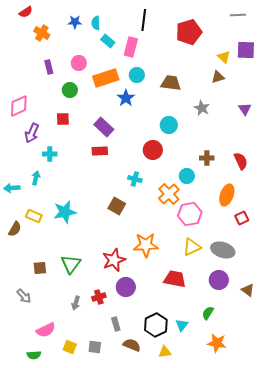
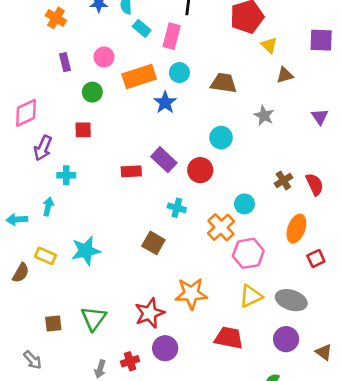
yellow triangle: (224, 57) -> (269, 45), moved
purple rectangle: (104, 127) -> (164, 160), moved
brown cross: (207, 158) -> (283, 181), moved, turned -32

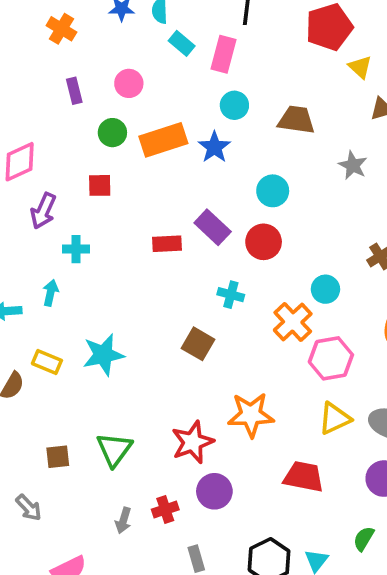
orange rectangle: (139, 76) -> (163, 140), moved
cyan circle: (221, 138) -> (273, 191), moved

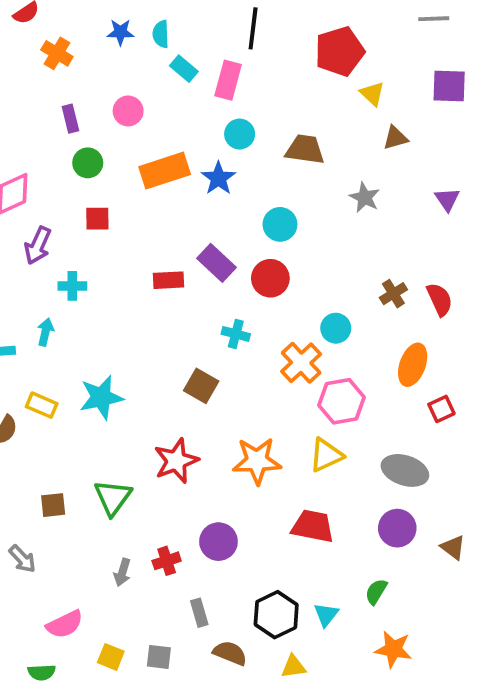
green circle: (112, 133) -> (88, 163), moved
yellow triangle: (335, 418) -> (326, 455), moved
red star: (193, 442) -> (176, 461), moved

